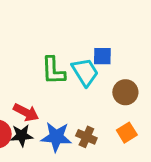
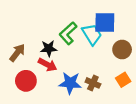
blue square: (102, 56) -> (105, 22), size x1.5
green L-shape: (53, 71) -> (68, 33), turned 50
black star: (22, 135) -> (49, 48), moved

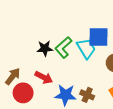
black star: (49, 48) -> (45, 48), moved
brown arrow: (17, 53) -> (13, 76), moved

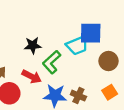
green L-shape: (63, 47) -> (52, 62), moved
cyan trapezoid: (86, 48) -> (77, 45), turned 100

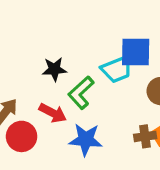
brown cross: (78, 96) -> (145, 136), moved, turned -32

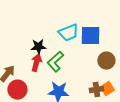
cyan trapezoid: (117, 69) -> (68, 33), moved
red arrow: (53, 113) -> (36, 63), moved, turned -102

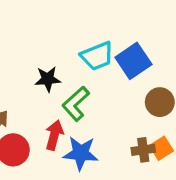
blue square: (90, 36) -> (133, 61), turned -35
red arrow: (36, 63) -> (54, 135), moved

